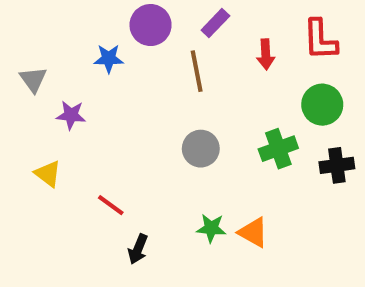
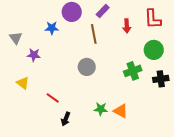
gray circle: (201, 149) -> (87, 67), moved

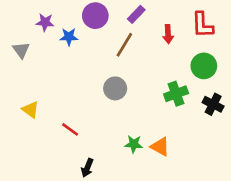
brown line: (94, 34) -> (124, 45), turned 42
purple star: (34, 55) -> (45, 22), moved
black cross: (161, 79) -> (213, 104), turned 35
black arrow: (66, 119) -> (87, 168), moved

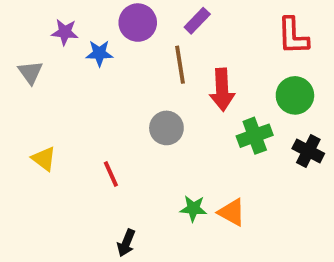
red arrow: (168, 34) -> (222, 90), moved, size x1.5
brown line: (124, 45) -> (180, 65), turned -40
red line: (70, 129) -> (111, 174), moved, turned 30

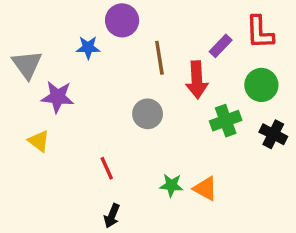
purple rectangle: (197, 21) -> (221, 46), moved
purple star: (65, 32) -> (57, 97), moved, size x1.4
gray triangle: (30, 72) -> (27, 65), size x1.4
red line: (111, 174) -> (107, 168), moved

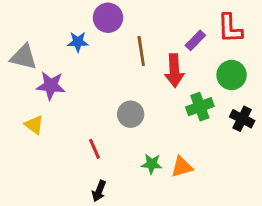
gray triangle: (27, 65) -> (24, 57), turned -40
gray circle: (148, 114) -> (131, 114), moved
orange triangle: (205, 189) -> (182, 167), turned -45

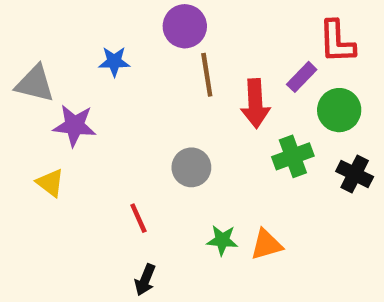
purple circle: (108, 18) -> (185, 26), moved
purple rectangle: (195, 40) -> (302, 77), moved

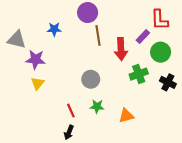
yellow triangle: (50, 183) -> (38, 83), moved, turned 32
red line: (138, 218) -> (71, 111), moved
green star: (222, 240) -> (97, 106), moved

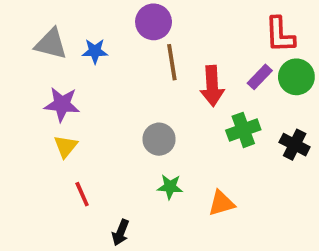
purple rectangle: (143, 36) -> (260, 77), moved
gray triangle: (17, 40) -> (51, 44), moved
green circle: (161, 52) -> (296, 77), moved
red line: (71, 111) -> (82, 194), moved

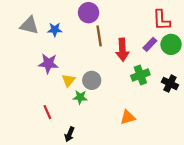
purple star: (62, 104) -> (48, 63), moved
yellow triangle: (66, 146) -> (68, 80), moved
green star: (170, 187) -> (80, 97), moved

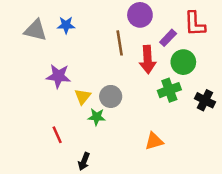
purple circle: (89, 13) -> (140, 15), moved
blue star: (55, 30) -> (66, 25), moved
purple rectangle: (150, 44) -> (168, 38), moved
green circle: (171, 44) -> (183, 62), moved

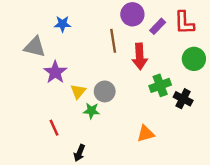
gray triangle: (35, 30) -> (35, 47), moved
purple rectangle: (168, 38) -> (158, 26), moved
green circle: (183, 62) -> (194, 59), moved
purple star: (58, 76) -> (55, 72), turned 30
black cross: (205, 100) -> (183, 99), moved

